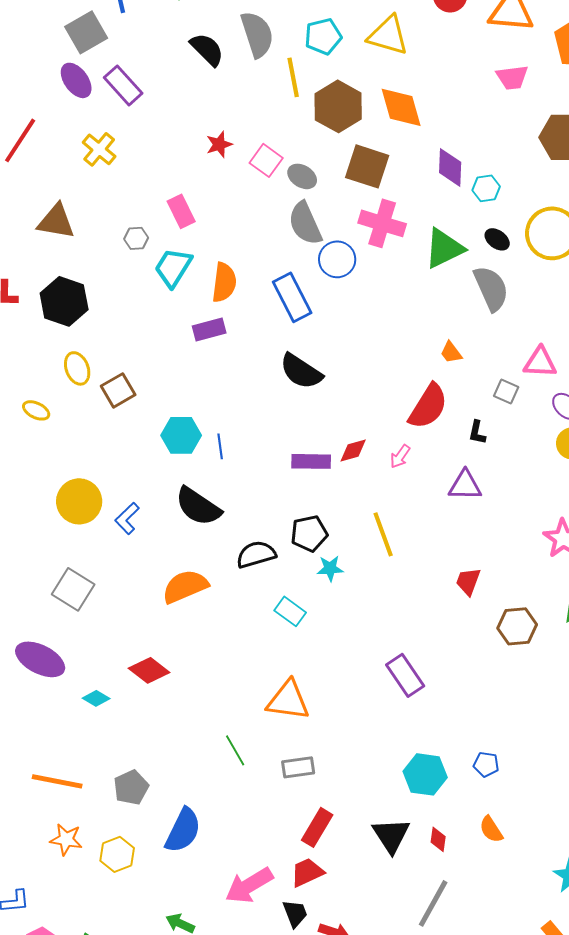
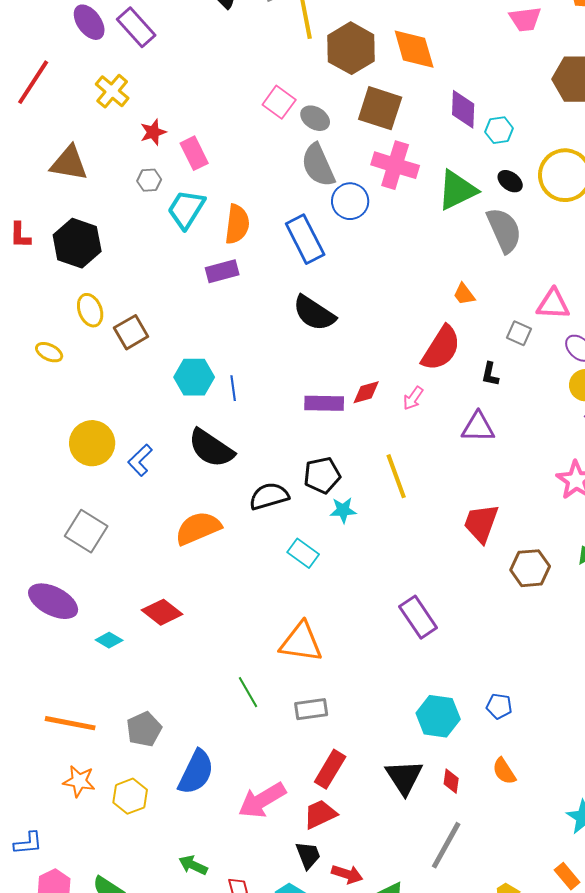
red star: (219, 144) -> (153, 132), moved
red trapezoid: (468, 581) -> (481, 523), size x1.4
pink arrow: (249, 885) -> (262, 800), moved

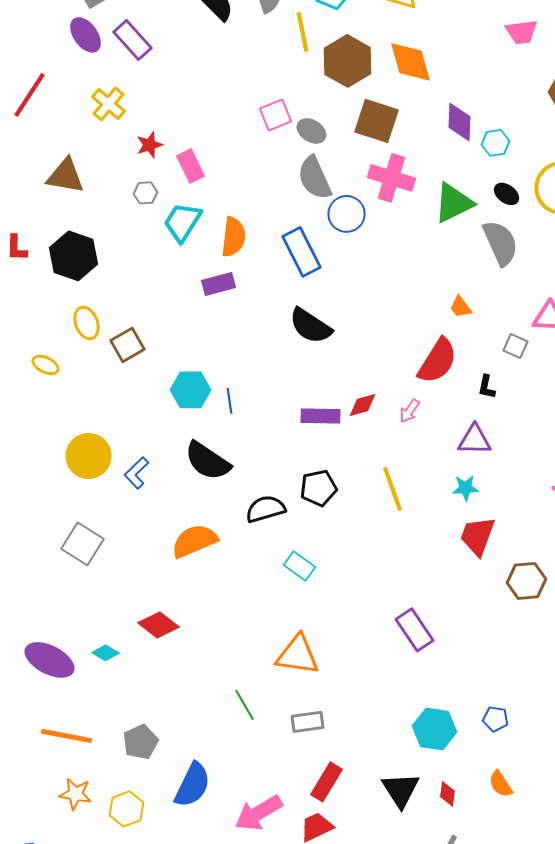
pink square: (279, 102) -> (276, 115), turned 32
cyan star: (343, 510) -> (466, 488), moved
purple ellipse: (53, 601) -> (50, 660), moved

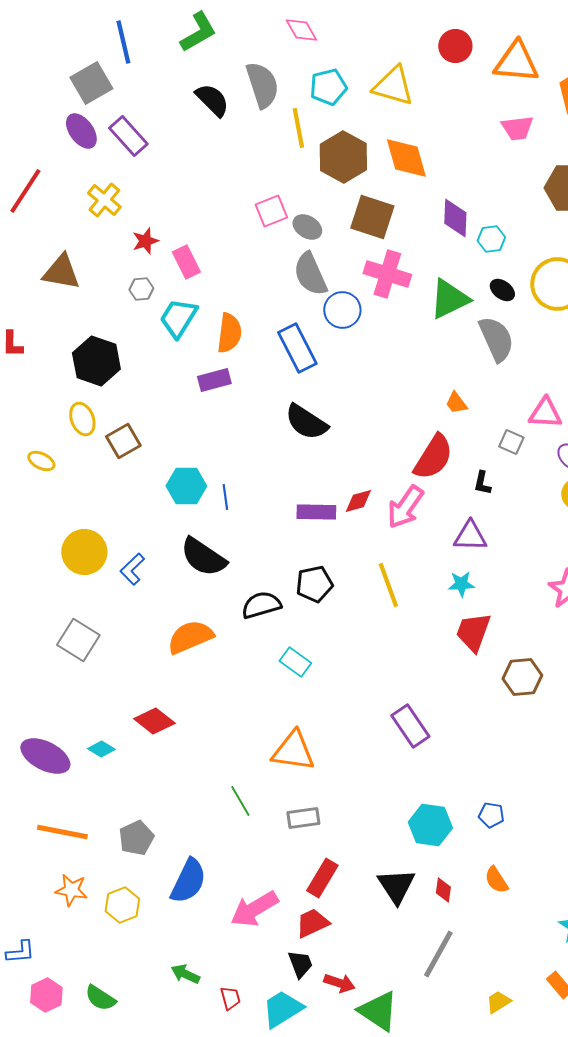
black hexagon: (74, 256) -> (96, 361), moved
pink arrow: (410, 411) -> (405, 507), size x1.8

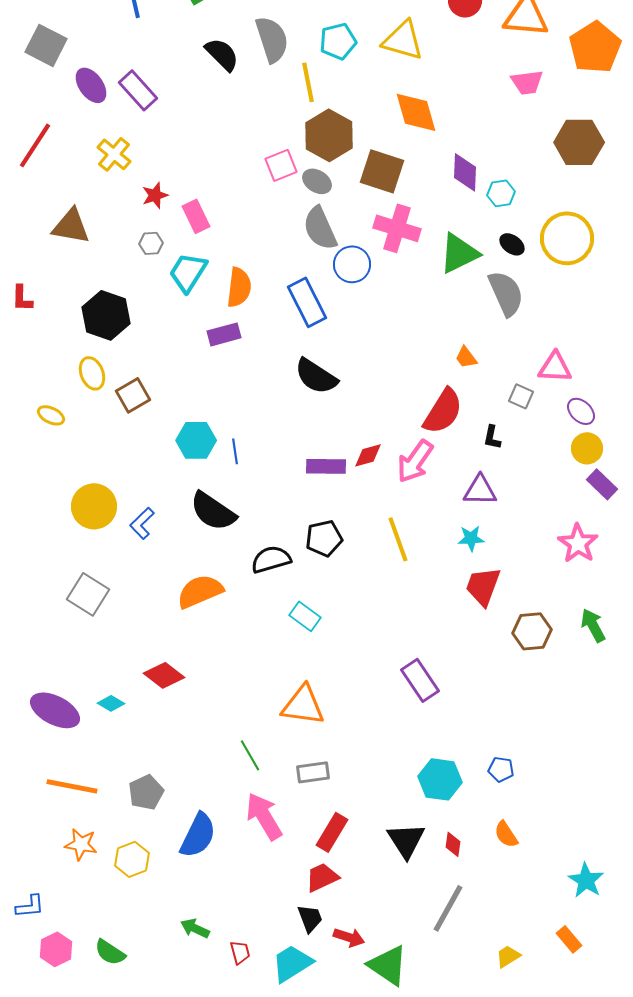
gray square: (91, 83) -> (46, 45), moved, turned -33
brown hexagon: (343, 157) -> (329, 135), moved
pink arrow: (254, 909) -> (264, 816), moved, turned 90

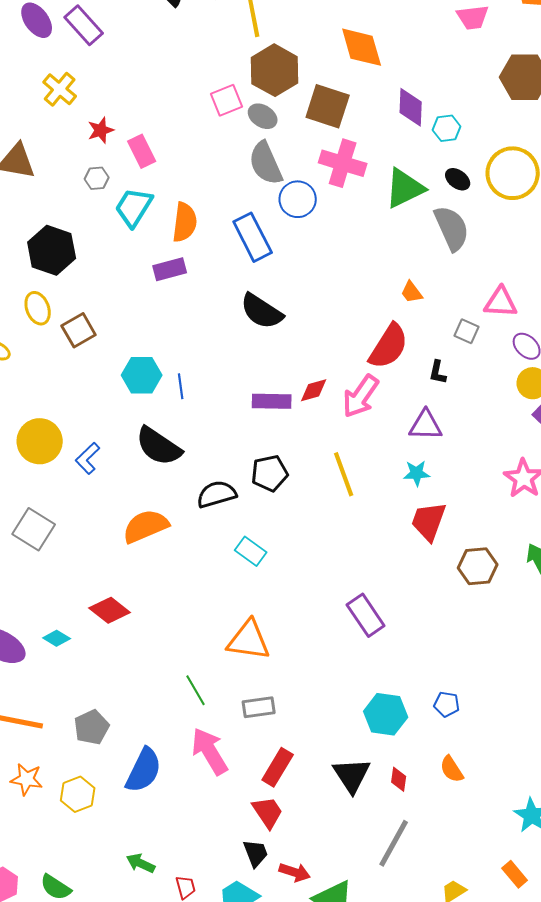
red trapezoid: (322, 877) -> (268, 812), turned 81

